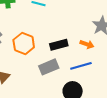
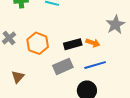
orange arrow: (87, 44) -> (93, 43), moved

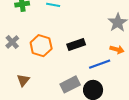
orange arrow: (93, 43) -> (117, 50), moved
gray rectangle: (63, 66) -> (70, 84), moved

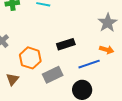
orange hexagon: (41, 46) -> (30, 58), moved
gray rectangle: (70, 84) -> (53, 75), moved

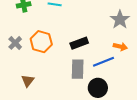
orange hexagon: (30, 58) -> (41, 42), moved
gray rectangle: (53, 75) -> (78, 69), moved, turned -60

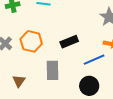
gray rectangle: (78, 69) -> (52, 70), moved

